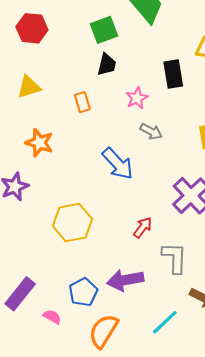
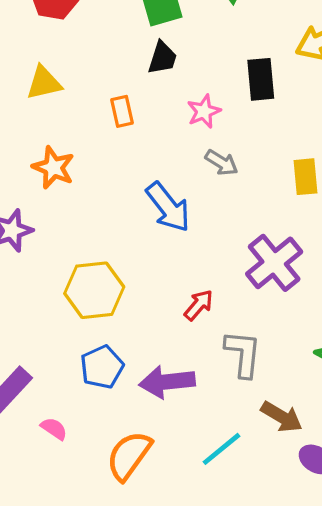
blue pentagon: (83, 292) -> (102, 367), moved

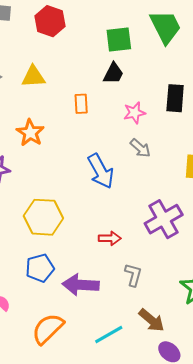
red arrow: (199, 305) -> (110, 238), turned 40
gray L-shape: (243, 354) -> (133, 275), size x0.7

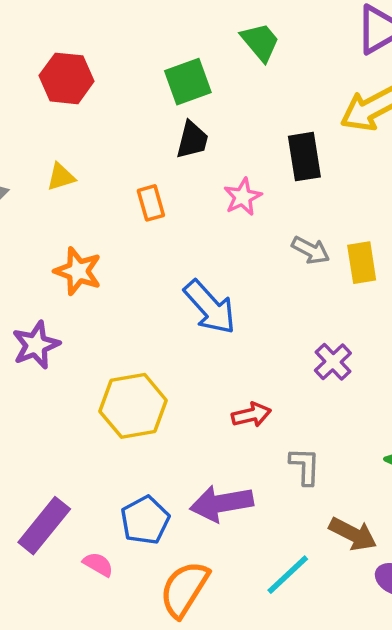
green trapezoid: (165, 27) -> (260, 42), size x0.7
yellow triangle: (33, 77) -> (61, 177), size x0.7
gray arrow: (140, 148) -> (311, 250), moved
purple cross: (164, 219) -> (333, 362), size x0.6
blue pentagon: (40, 268) -> (145, 520), moved

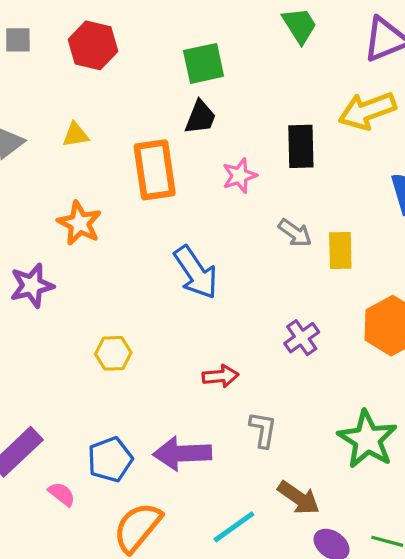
green trapezoid: (260, 42) -> (300, 25), moved
orange rectangle: (151, 203) -> (155, 170), size x1.8
yellow hexagon: (133, 406) -> (113, 353), size x0.6

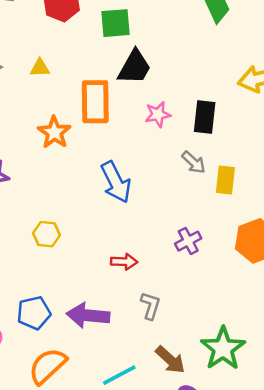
green square: (204, 63) -> (115, 23), moved
black trapezoid: (200, 117) -> (134, 67), size x1.4
black rectangle: (301, 146) -> (205, 117), moved
orange star: (80, 223) -> (54, 132), moved
green star: (367, 439) -> (223, 348), moved

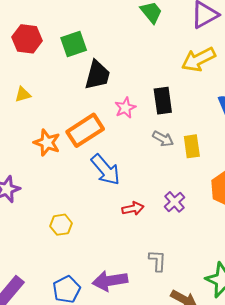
orange rectangle: (95, 102) -> (85, 130), moved, turned 72
red arrow: (124, 262) -> (133, 209), moved

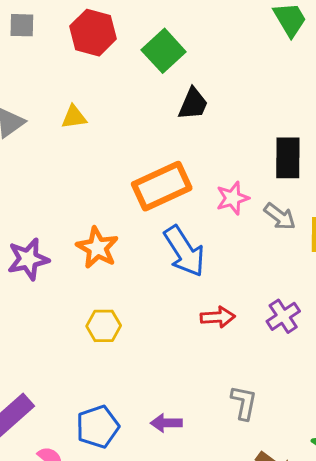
green square: (74, 44) -> (164, 51), turned -32
black trapezoid: (97, 75) -> (193, 104), size x0.7
pink star: (125, 108) -> (233, 198), moved
orange star: (47, 143) -> (97, 248), moved
purple arrow: (110, 281) -> (166, 423), size x0.6

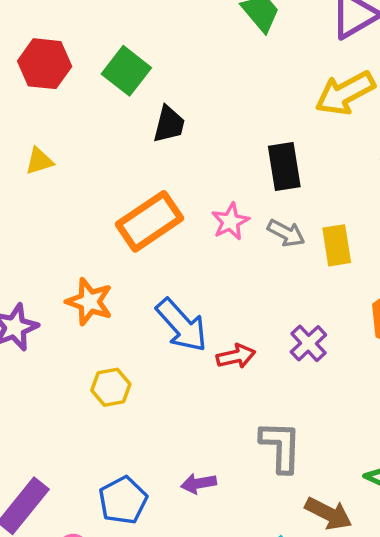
blue arrow: (184, 251) -> (182, 325), moved
gray L-shape: (244, 403) -> (281, 447), size x1.4

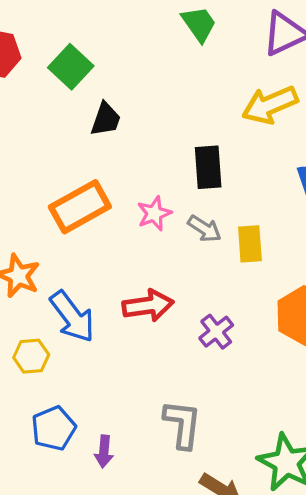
blue arrow: (182, 325) -> (72, 317), moved
red arrow: (236, 356) -> (148, 306), moved, size x1.4
purple arrow: (199, 483) -> (104, 451), turned -80
blue pentagon: (123, 500) -> (54, 428), moved

